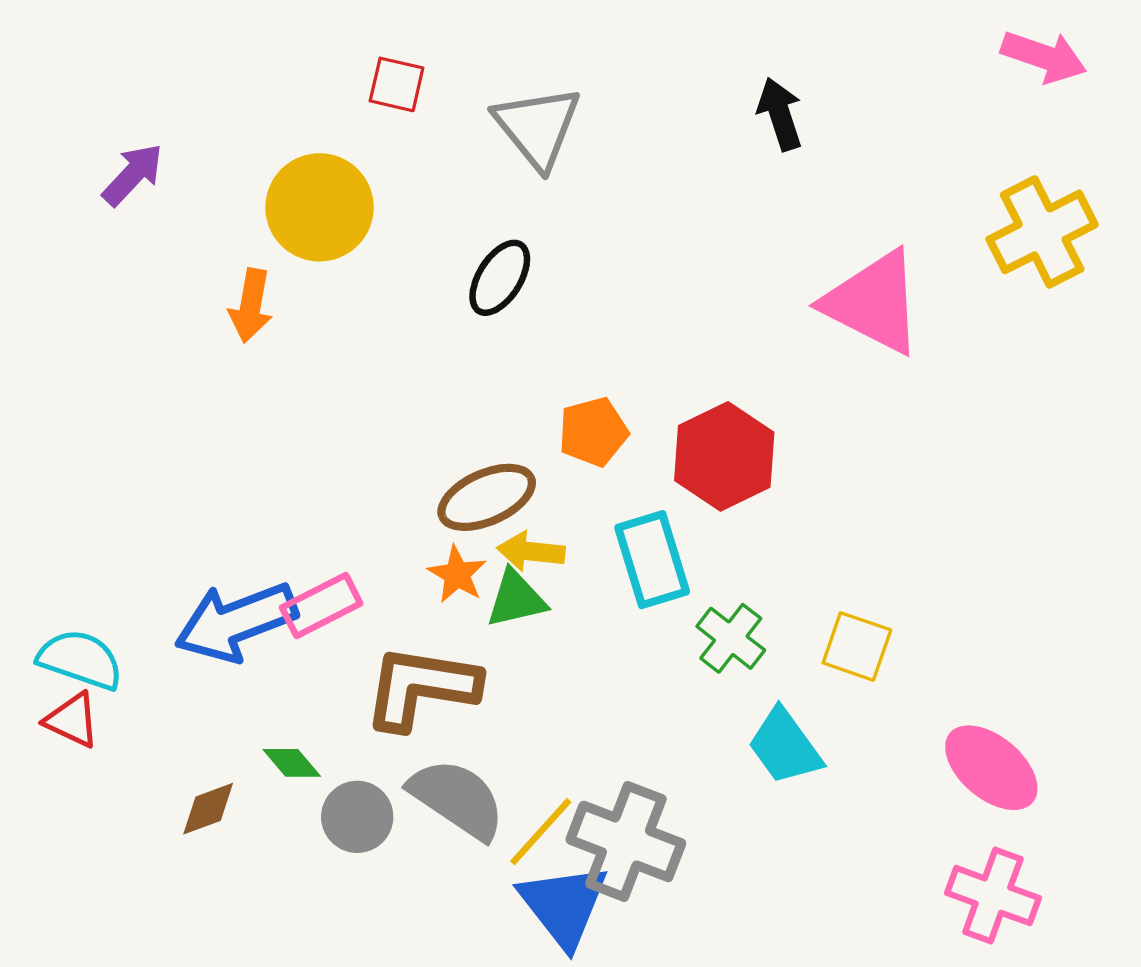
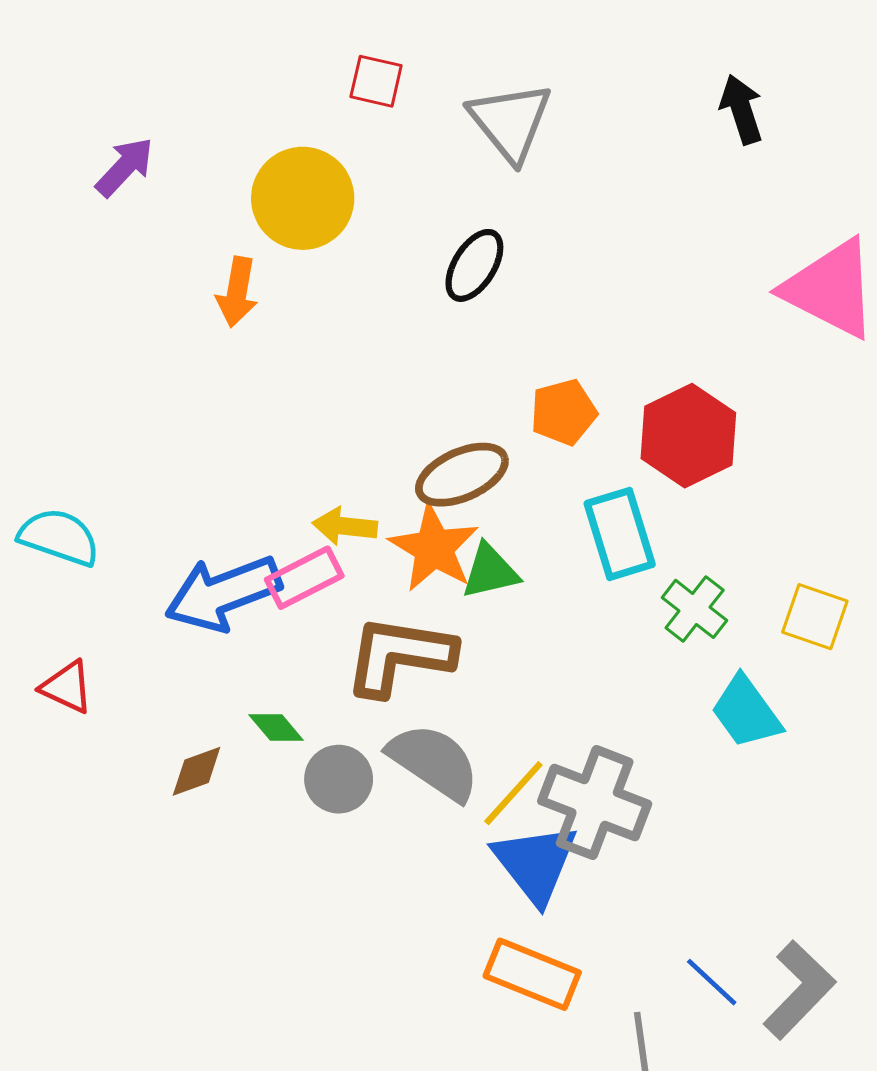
yellow arrow: (531, 551) -> (345, 526), moved
orange star: (457, 574) -> (434, 548), size x1.6
cyan semicircle: (80, 660) -> (59, 537), moved

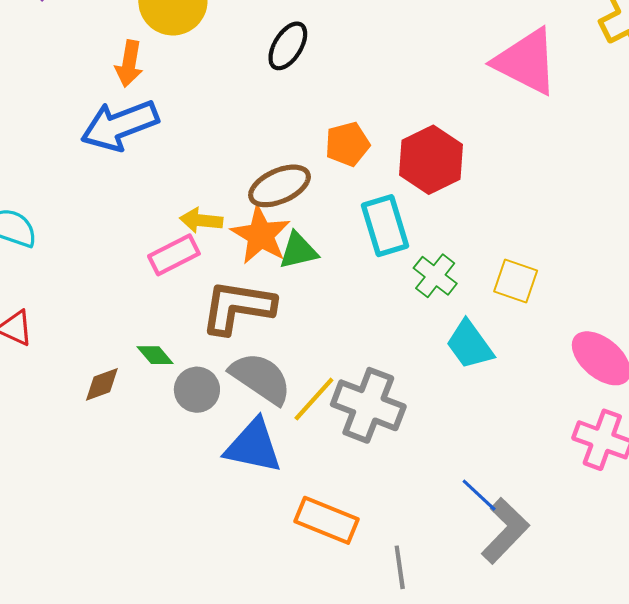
blue arrow: (223, 593) -> (120, 125), moved
blue triangle: (535, 863) -> (253, 446), moved, turned -40
blue line: (712, 982) -> (479, 495), moved

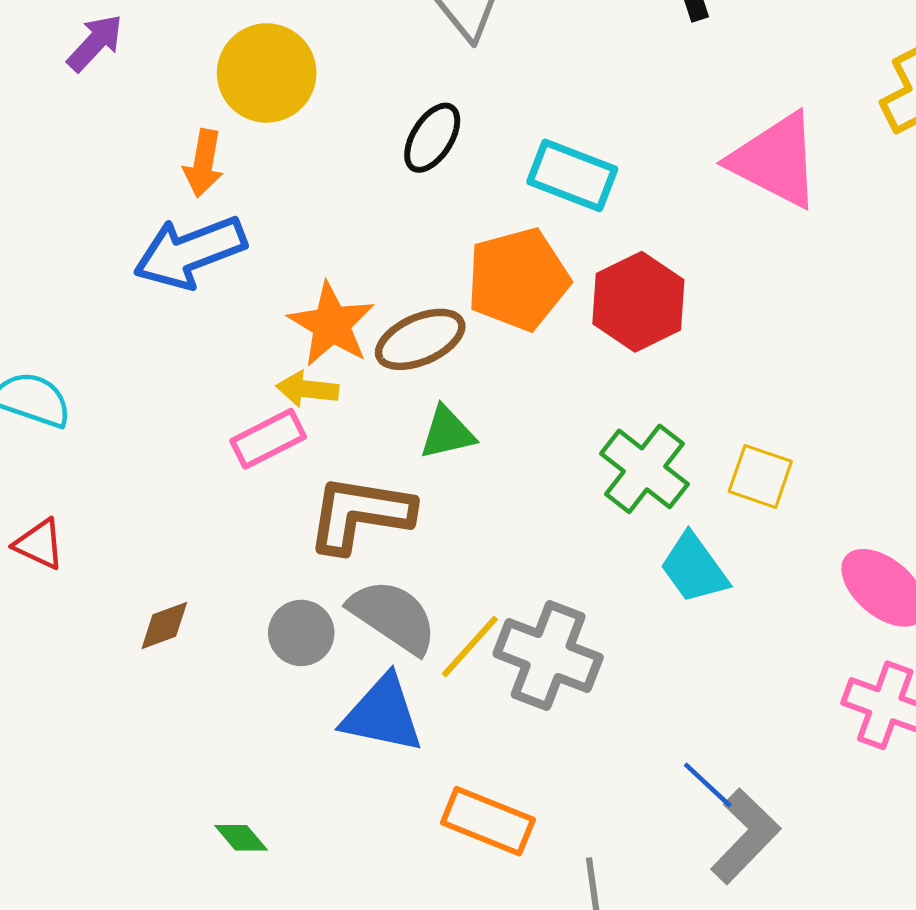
orange pentagon: (347, 144) -> (518, 279), size x1.6
cyan rectangle: (385, 226) -> (572, 175), moved, turned -52
orange star: (261, 235) -> (331, 324), moved
green cross: (435, 276) -> (644, 469), size x1.4
green diamond: (155, 355) -> (241, 838), moved

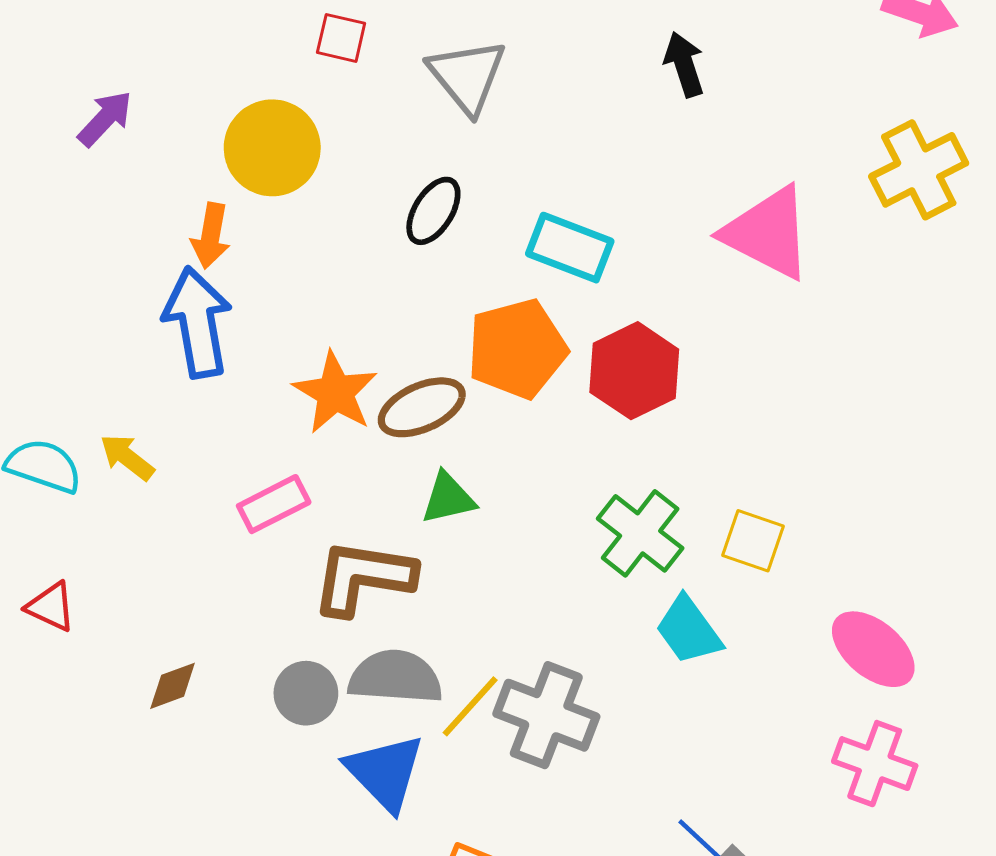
blue arrow: (190, 252) -> (197, 322), turned 101
yellow arrow: (307, 389) -> (127, 457), moved, turned 32
gray semicircle: (393, 616) -> (395, 677), turned -30
blue triangle: (383, 714) -> (385, 772), turned 34

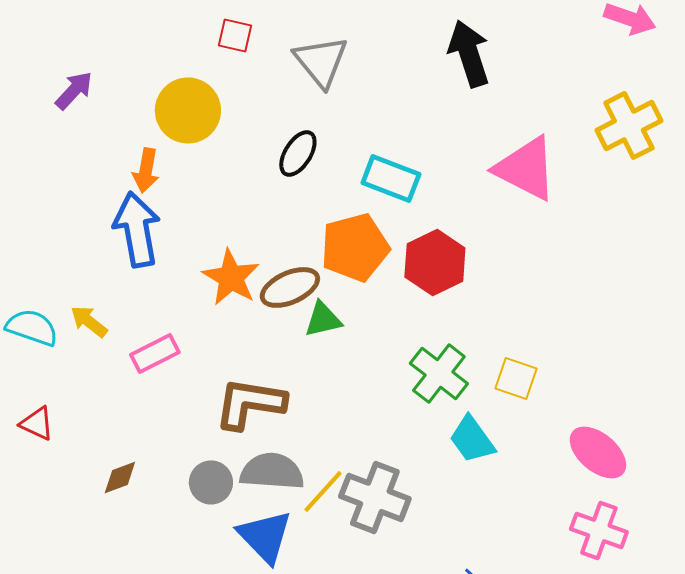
black arrow: (684, 64) -> (469, 53), size x1.5
green triangle: (448, 498) -> (323, 319), moved
pink rectangle: (274, 504) -> (155, 353), moved

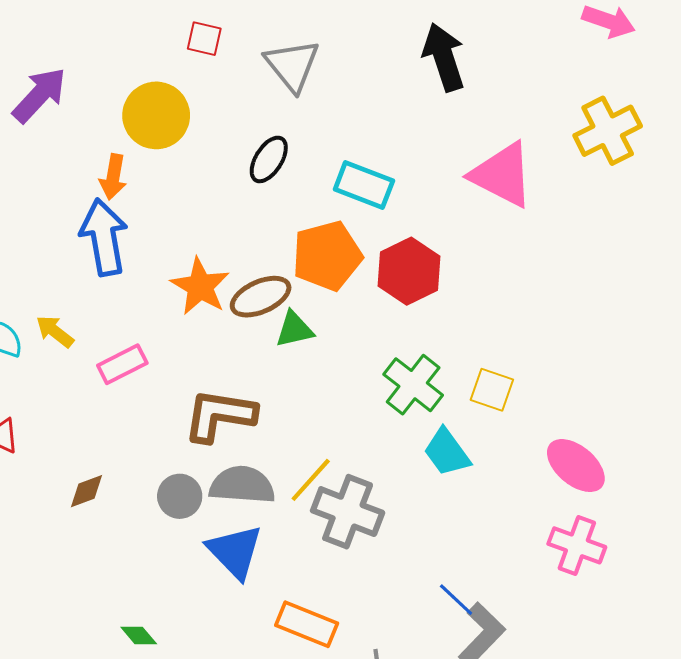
purple arrow: (74, 90) -> (39, 95), size x1.4
yellow line: (323, 491) -> (311, 480), moved

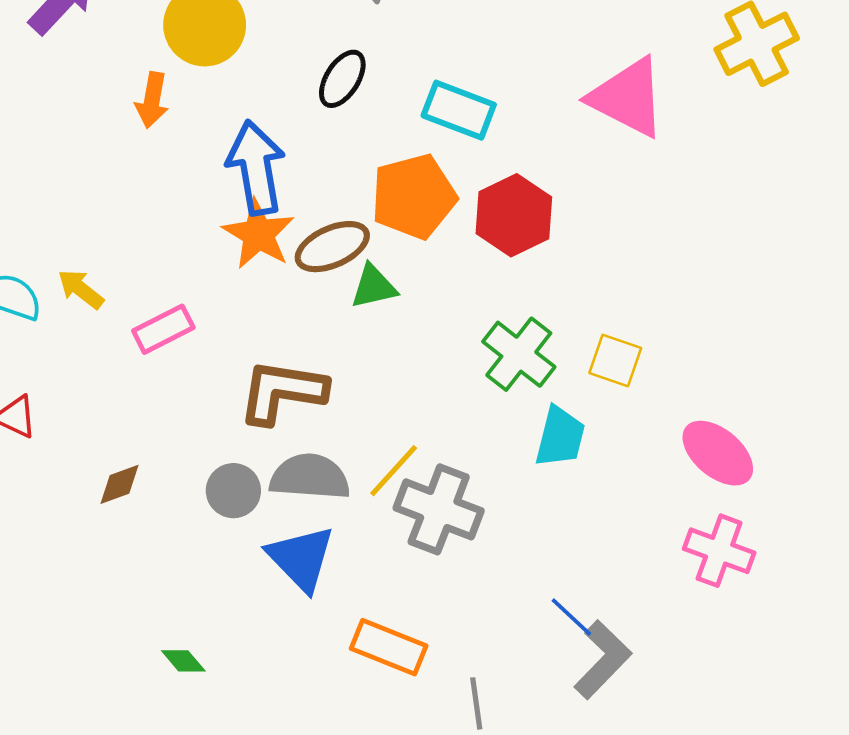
blue arrow: (104, 237) -> (256, 168), moved
cyan trapezoid: (447, 452) -> (560, 437), turned -130

